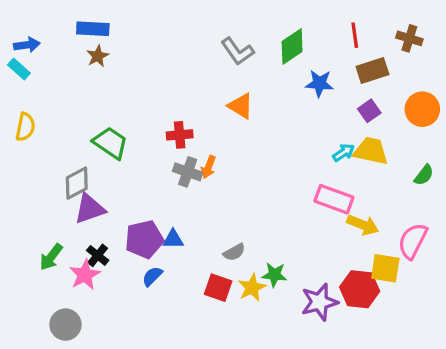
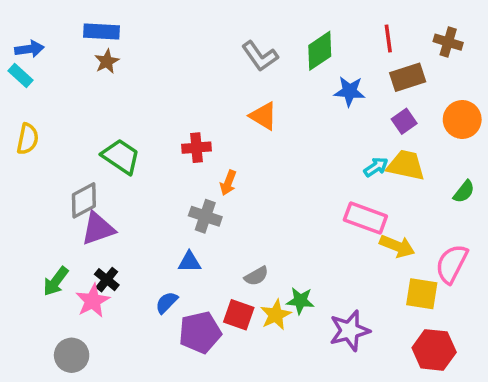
gray cross: (188, 172) -> (205, 216), moved
purple pentagon: (144, 239) -> (200, 332), moved
red hexagon: (360, 289) -> (434, 350), moved

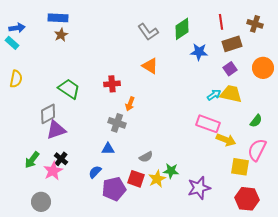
green semicircle: (464, 192) -> (256, 121), moved

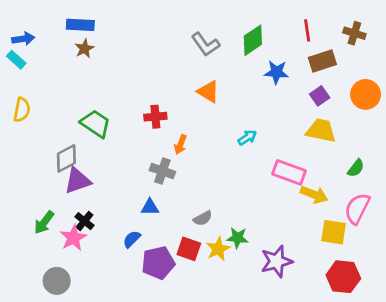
cyan arrow: (214, 95) -> (247, 138), moved

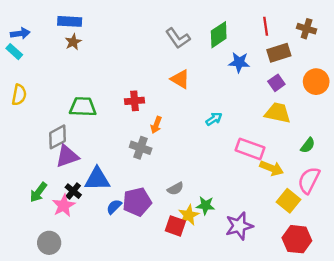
green trapezoid: (96, 124) -> (83, 107), turned -32
blue triangle: (150, 207) -> (97, 179), moved, size x1.6
yellow square: (334, 232) -> (288, 201), turned 30
red square: (189, 249) -> (175, 226), moved
purple pentagon: (158, 263) -> (137, 202), moved

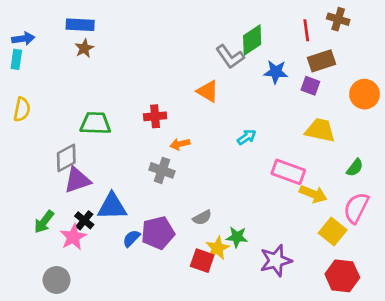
brown cross: (307, 29) -> (338, 19), moved
gray L-shape: (178, 38) -> (230, 57), moved
cyan rectangle: (14, 52) -> (16, 59), turned 56
purple square: (276, 83) -> (310, 86), moved, turned -35
orange arrow: (156, 125) -> (180, 144), turned 56

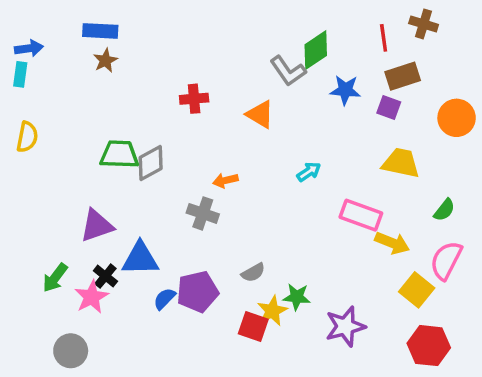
red cross: (155, 116) -> (194, 99), moved
gray diamond: (66, 158) -> (151, 163), moved

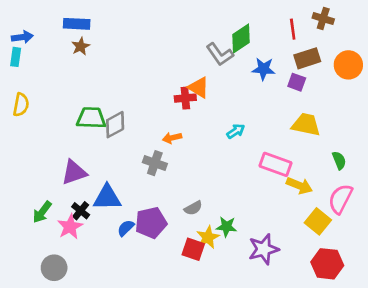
red cross: (194, 99) -> (185, 98), moved
orange circle: (457, 118) -> (348, 65), moved
green semicircle: (444, 210) -> (339, 160), turned -60

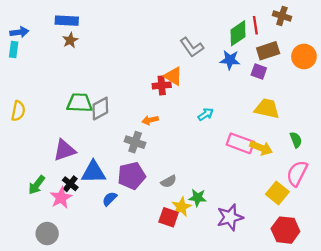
green diamond: (241, 38) -> (238, 33), moved
yellow semicircle: (21, 105) -> (18, 111), moved
yellow arrow: (299, 186) -> (261, 148), moved
purple pentagon: (151, 223) -> (132, 176), moved

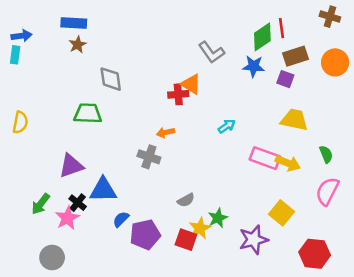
brown cross: (282, 16) -> (330, 17), moved
gray diamond: (100, 109) -> (111, 79), moved, turned -70
purple pentagon: (132, 176) -> (145, 235), moved
yellow square: (277, 193) -> (282, 213), moved
green star: (198, 198) -> (218, 218), turned -30

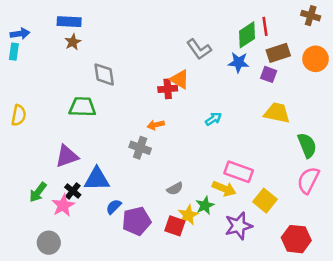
green semicircle: (326, 154) -> (307, 145), size x1.5
pink rectangle: (265, 158) -> (239, 172), moved
yellow arrow: (288, 163) -> (224, 189), moved

